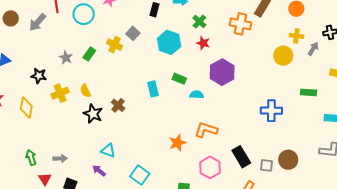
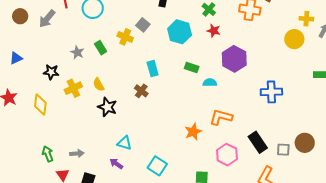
green rectangle: (89, 54) -> (101, 48), turned -64
cyan rectangle: (153, 89) -> (153, 68), moved
brown cross: (118, 105) -> (141, 91), moved
blue cross: (271, 111) -> (271, 92), moved

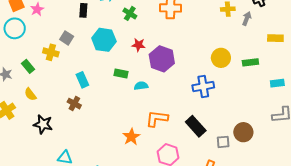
red star: (214, 31) -> (139, 45), moved
yellow circle: (294, 39) -> (221, 58), moved
yellow semicircle: (99, 85) -> (30, 94), moved
black rectangle: (258, 142) -> (196, 126), moved

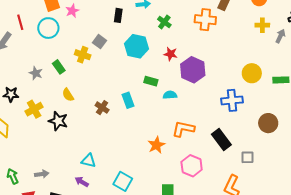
cyan rectangle: (82, 80) -> (128, 100), moved
yellow semicircle: (30, 94) -> (68, 95), moved
black star: (43, 124) -> (58, 121), moved
brown circle: (243, 132) -> (268, 123), moved

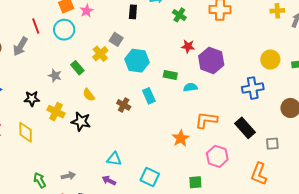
cyan hexagon: (137, 46) -> (137, 61), moved
yellow cross: (83, 55) -> (100, 54), turned 35
yellow cross: (34, 109) -> (56, 112), turned -30

